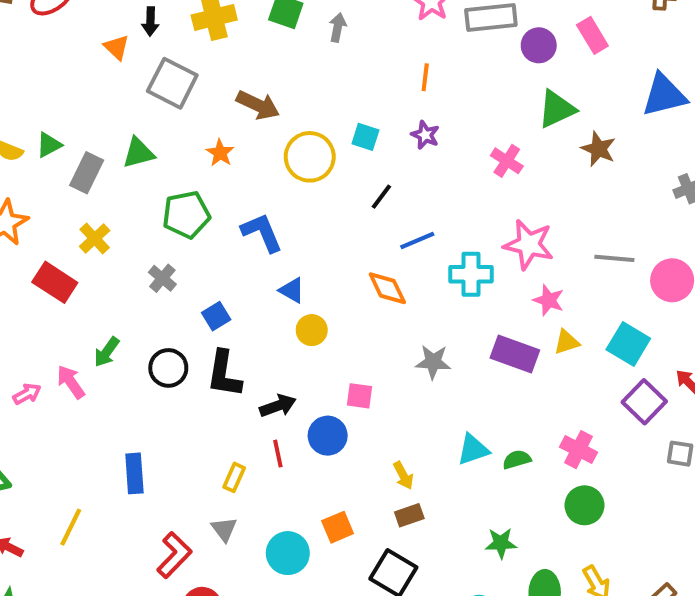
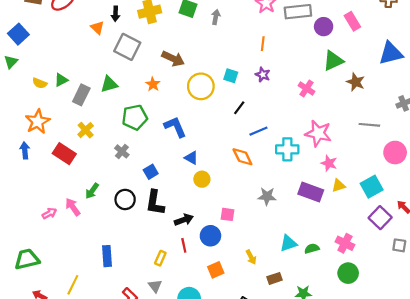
gray line: (614, 258) -> (369, 125), moved
cyan square: (628, 344) -> (372, 187), turned 30
brown rectangle: (409, 515) -> (274, 278), moved
orange square: (338, 527) -> (216, 270), moved

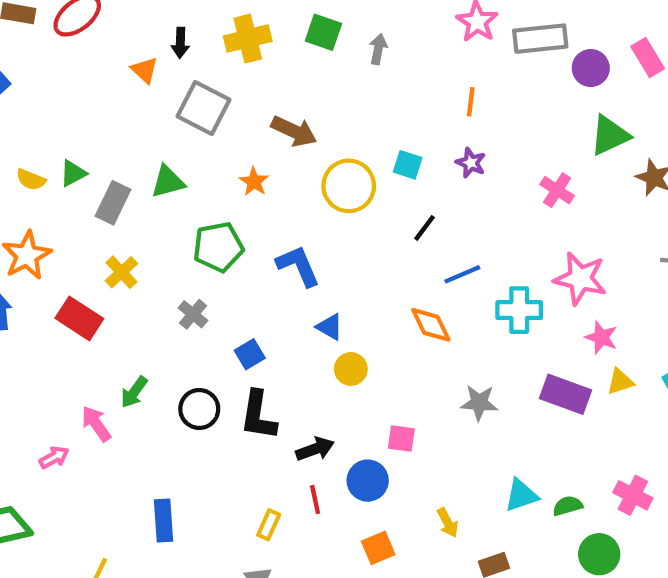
pink arrow: (49, 213) -> (54, 457), moved
green circle: (348, 273) -> (599, 554), moved

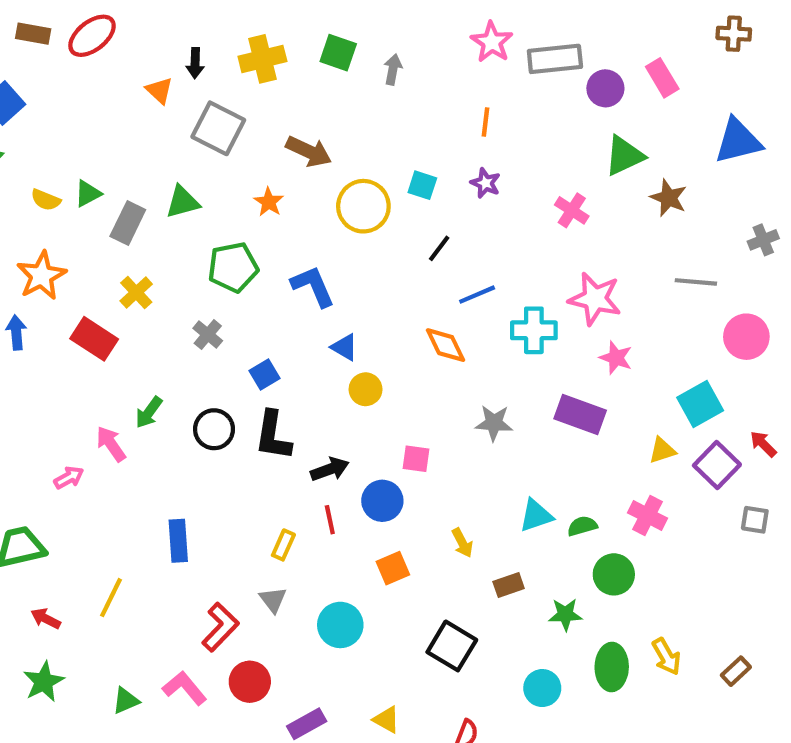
yellow triangle: (620, 382) -> (662, 450), moved

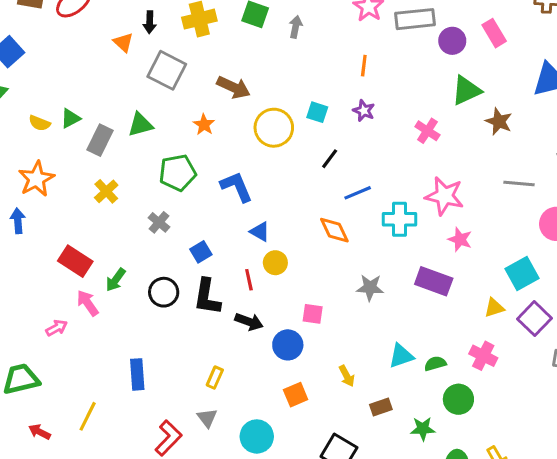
red rectangle: (94, 339) -> (75, 261), moved
black arrow: (330, 469) -> (249, 322), turned 40
red line: (330, 520) -> (249, 280), moved

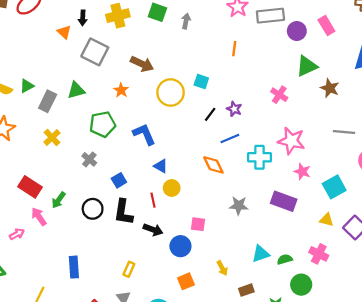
purple star: (364, 111) -> (234, 109), moved
cyan square: (522, 274) -> (334, 187), moved
yellow triangle: (494, 308) -> (326, 220), turned 32

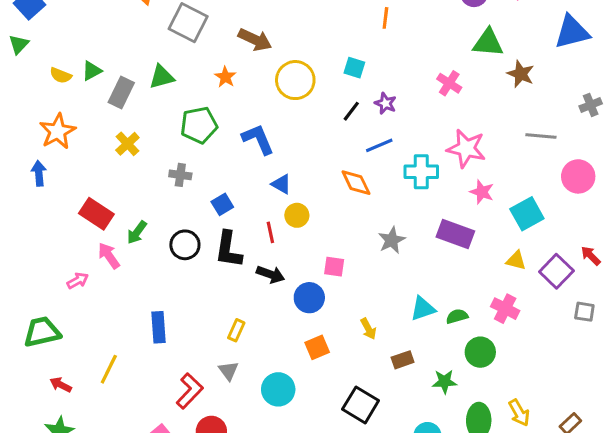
green triangle: (307, 66) -> (488, 43), turned 30
cyan square: (201, 81) -> (354, 68), moved
gray cross: (89, 159) -> (180, 175), turned -32
gray star: (239, 206) -> (392, 240), turned -30

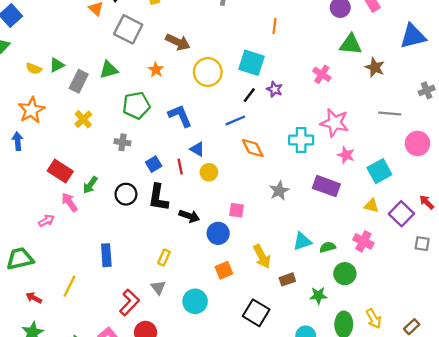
cyan square: (354, 68) -> (252, 63), size x1.6
blue line: (379, 145) -> (235, 120), moved
red line: (270, 232) -> (180, 166), moved
yellow arrow: (368, 329) -> (262, 256), size x1.5

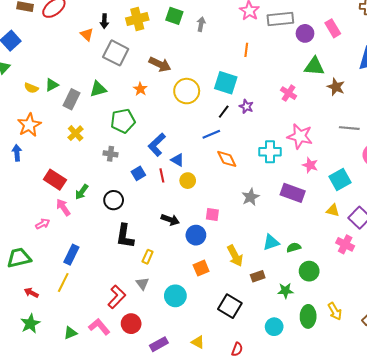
blue L-shape: (180, 116) -> (157, 145), moved, turned -110
black L-shape: (158, 198) -> (125, 236), moved
pink cross: (363, 241) -> (345, 244), moved
blue rectangle: (106, 255) -> (71, 255), moved, turned 30

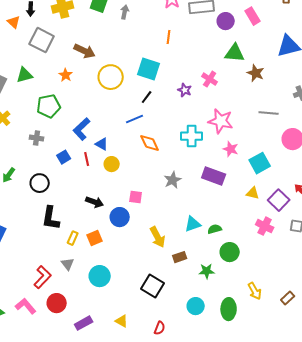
purple star: (246, 106) -> (185, 90), moved
orange square: (201, 268) -> (95, 238), moved
green ellipse: (308, 316) -> (229, 309), moved

